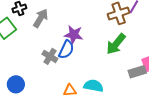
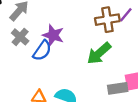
gray cross: (50, 56) -> (20, 37), moved

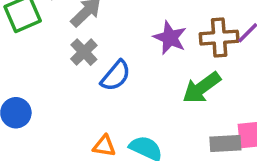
purple star: (53, 35) -> (170, 38), moved

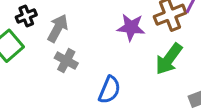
blue semicircle: (116, 76) -> (109, 90), moved

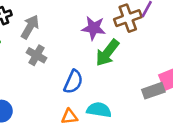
green arrow: (169, 59) -> (107, 53), moved

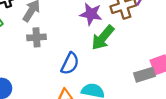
gray cross: (37, 55) -> (36, 37), turned -36

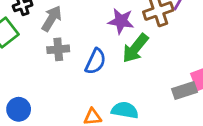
blue semicircle: (70, 63) -> (95, 61), moved

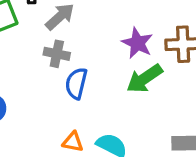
blue semicircle: (95, 61) -> (76, 83), moved, turned 152

